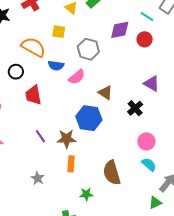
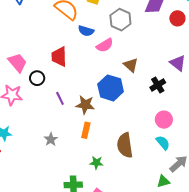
black circle: (16, 72) -> (37, 78), moved

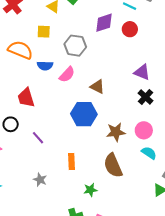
black cross: (158, 85) -> (146, 97), moved
brown star: (85, 105) -> (116, 132), moved

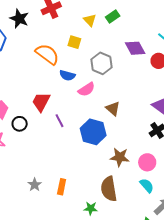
purple diamond: (104, 23) -> (135, 48), turned 65
red trapezoid: (26, 98) -> (41, 102), turned 30
purple line: (38, 138) -> (59, 121), moved
orange rectangle: (71, 162) -> (62, 187), moved
green star: (90, 190) -> (91, 208), moved

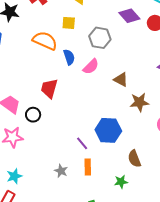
blue semicircle: (67, 75) -> (69, 57), turned -112
purple line: (59, 121) -> (82, 143), moved
blue hexagon: (93, 132) -> (108, 130), moved
brown star: (120, 157) -> (139, 102), moved
brown semicircle: (109, 189) -> (134, 159), size x0.7

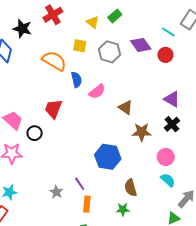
gray hexagon: (100, 38) -> (110, 52), moved
purple line: (82, 143) -> (80, 184), moved
orange rectangle: (88, 167) -> (87, 204), moved
green star: (121, 182) -> (123, 209), moved

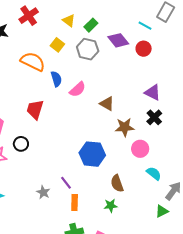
green rectangle: (115, 16) -> (91, 25), moved
yellow square: (80, 46) -> (57, 45), turned 32
black circle: (35, 133) -> (21, 144), moved
pink circle: (166, 157) -> (140, 149), moved

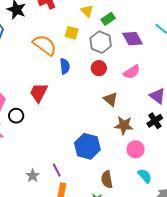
yellow square: (57, 45) -> (72, 33), turned -32
red circle: (144, 49) -> (99, 68), moved
pink semicircle: (78, 89) -> (132, 72), moved
black circle: (21, 144) -> (16, 116), moved

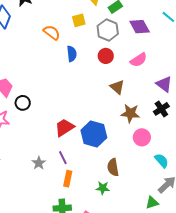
yellow square: (72, 33) -> (79, 20), turned -32
orange semicircle: (45, 45) -> (52, 32), size x0.7
red trapezoid: (39, 93) -> (64, 128), moved, turned 30
cyan semicircle: (145, 176) -> (162, 161), moved

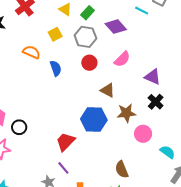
blue hexagon: (94, 134) -> (94, 120), moved
purple line: (63, 158) -> (63, 168), moved

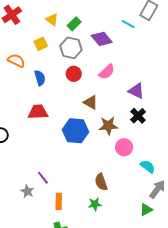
red trapezoid: (65, 142) -> (38, 112), moved, turned 40

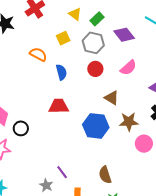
brown semicircle: (101, 182) -> (105, 175), moved

